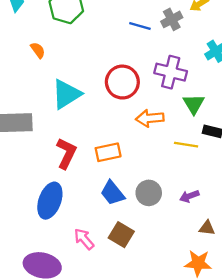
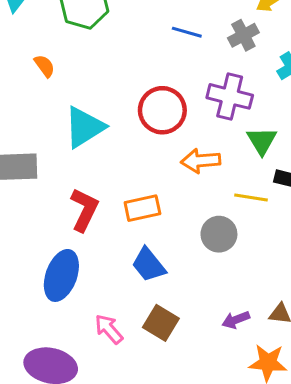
gray cross: (172, 19) -> (243, 35), moved
gray circle: (149, 193) -> (219, 234), moved
purple arrow: (189, 196) -> (236, 320), moved

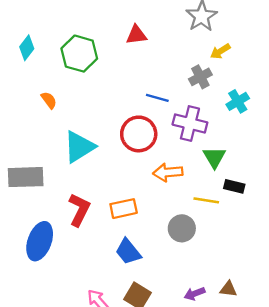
blue line: (187, 32) -> (157, 98), moved
blue ellipse: (61, 275) -> (40, 241), moved

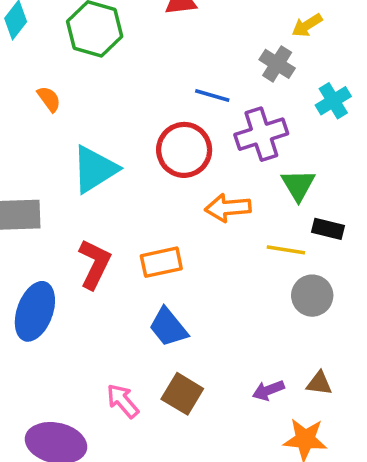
gray cross: (200, 77) -> (277, 64), turned -30
purple cross: (190, 123) -> (261, 134), turned -32
gray circle: (182, 228) -> (312, 296), moved

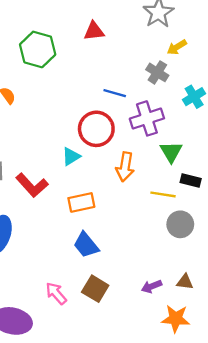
cyan triangle: (95, 169) -> (71, 156), moved, size x0.6
orange arrow: (228, 208) -> (125, 167), turned -76
red L-shape: (95, 264) -> (32, 185), moved, turned 112

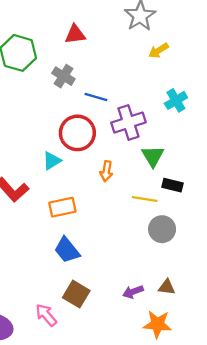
gray cross: (157, 72) -> (63, 76), moved
orange arrow: (125, 167) -> (106, 171), size x0.7
pink arrow: (56, 293) -> (46, 315), moved

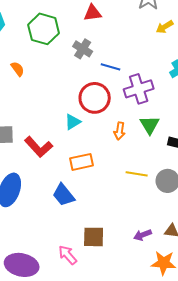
green triangle: (153, 156) -> (150, 125), moved
yellow line: (145, 199) -> (137, 174), moved
blue trapezoid: (67, 250) -> (64, 195), moved
brown square: (76, 294) -> (94, 237), turned -30

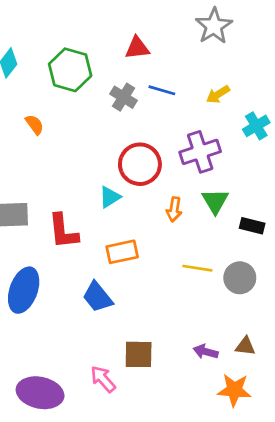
yellow arrow: (165, 27) -> (218, 94), moved
blue line: (111, 67) -> (162, 90), moved
red L-shape: (39, 147) -> (63, 231), turned 36
purple arrow: (143, 235) -> (206, 352), turned 36

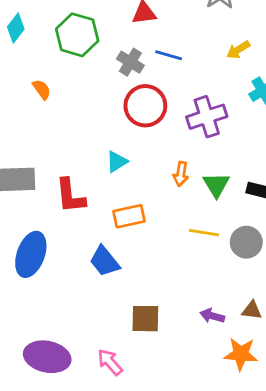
yellow arrow: (218, 94) -> (238, 50), moved
red circle: (140, 164) -> (145, 106), moved
green triangle: (215, 201) -> (216, 185), moved
pink arrow: (103, 379) -> (110, 362), moved

